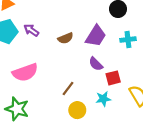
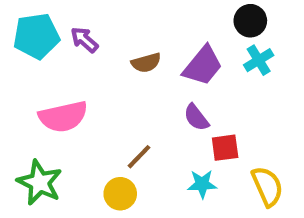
cyan cross: (128, 39) -> (259, 60), moved, turned -32
yellow circle: (77, 110) -> (120, 194), moved

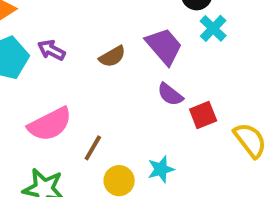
purple trapezoid: (203, 66) -> (164, 46), turned -66
brown line: (139, 157) -> (93, 148), moved
cyan star: (202, 184) -> (161, 169), moved

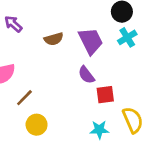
cyan star: (161, 169) -> (99, 130), moved

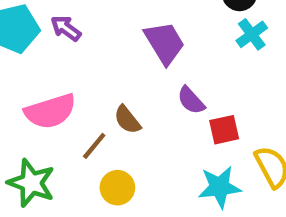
brown semicircle: (54, 39) -> (127, 120), moved, turned 72
purple trapezoid: (91, 41) -> (165, 43), moved
cyan star: (99, 130) -> (220, 187), size x1.4

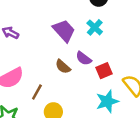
cyan cross: (252, 34) -> (95, 27), moved
brown semicircle: (127, 120) -> (63, 67), moved

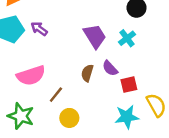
brown semicircle: (63, 67) -> (87, 73), turned 56

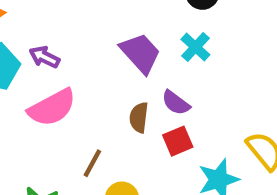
pink semicircle: (31, 76) -> (52, 108), moved
red square: (129, 85) -> (178, 141), moved

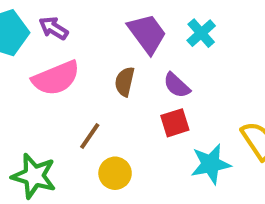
brown semicircle: (139, 117) -> (125, 82), moved

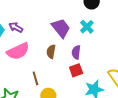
purple semicircle: (177, 85) -> (76, 52), turned 56
brown line: (90, 136) -> (35, 78), turned -48

